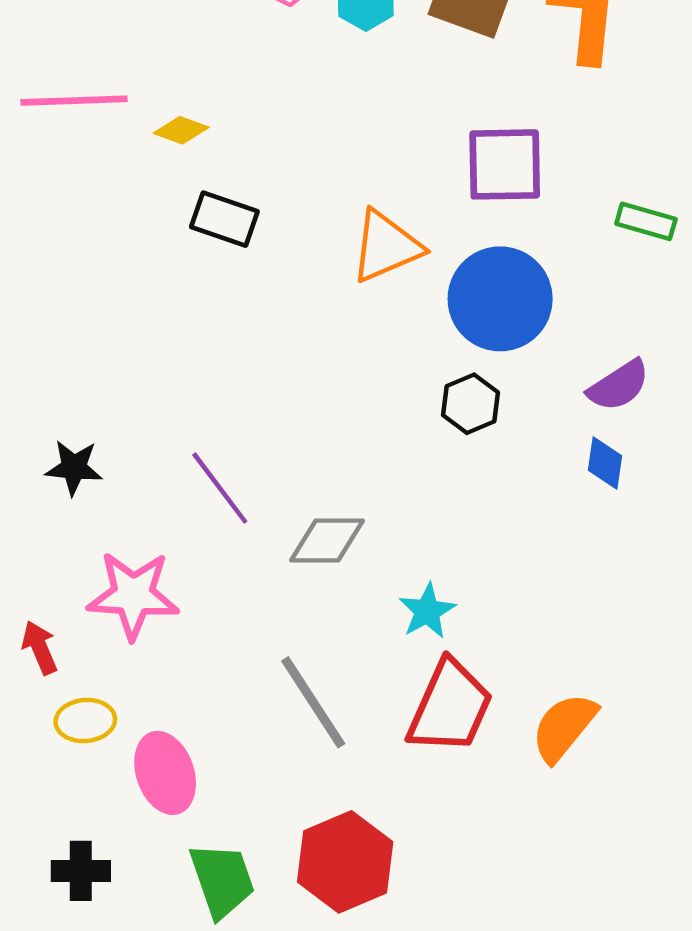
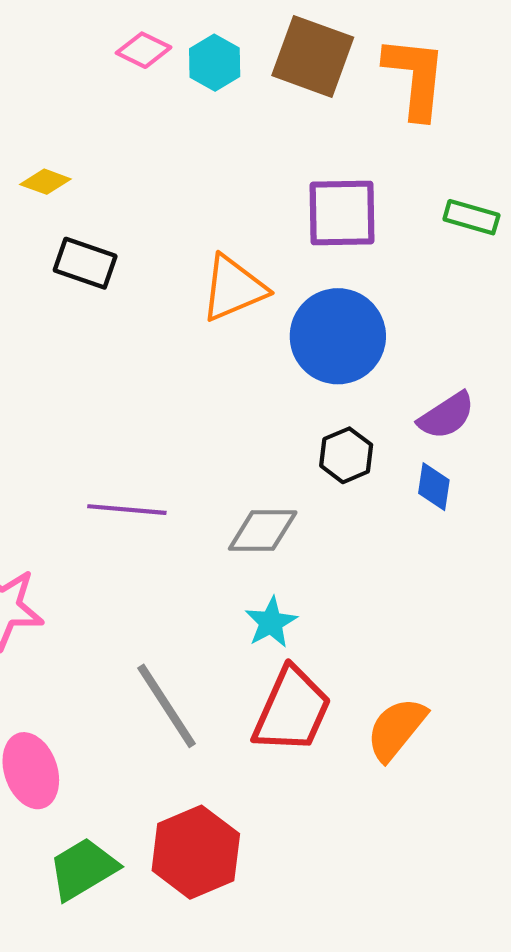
green rectangle: (646, 221) -> (471, 217), moved
black hexagon: (470, 404) -> (346, 455), moved
purple line: (220, 488) -> (127, 510), moved, turned -48
gray diamond: (327, 540) -> (263, 530), moved
green trapezoid: (222, 880) -> (83, 869), turned -102

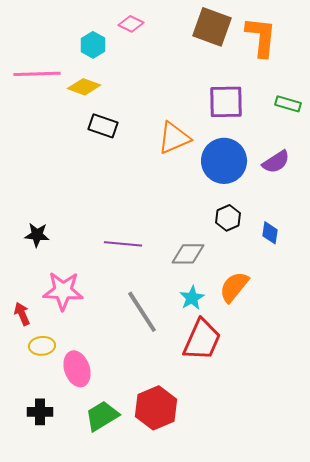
cyan hexagon: (215, 63) -> (93, 45), moved
yellow diamond: (45, 182) -> (84, 87), size x1.4
purple semicircle: (446, 416) -> (276, 162), moved
gray line: (167, 706) -> (142, 312), moved
orange semicircle: (396, 729) -> (234, 287), moved

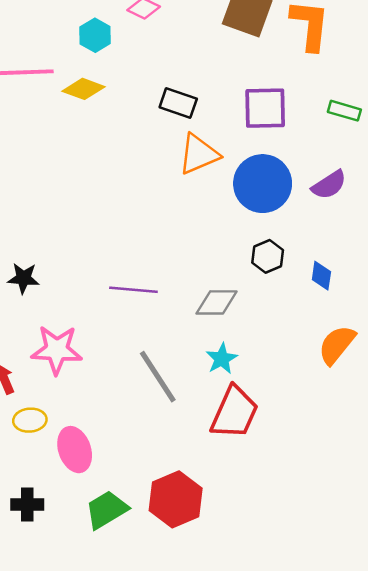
black rectangle: (103, 126) -> (178, 103), moved
orange semicircle: (234, 287) -> (337, 345), moved

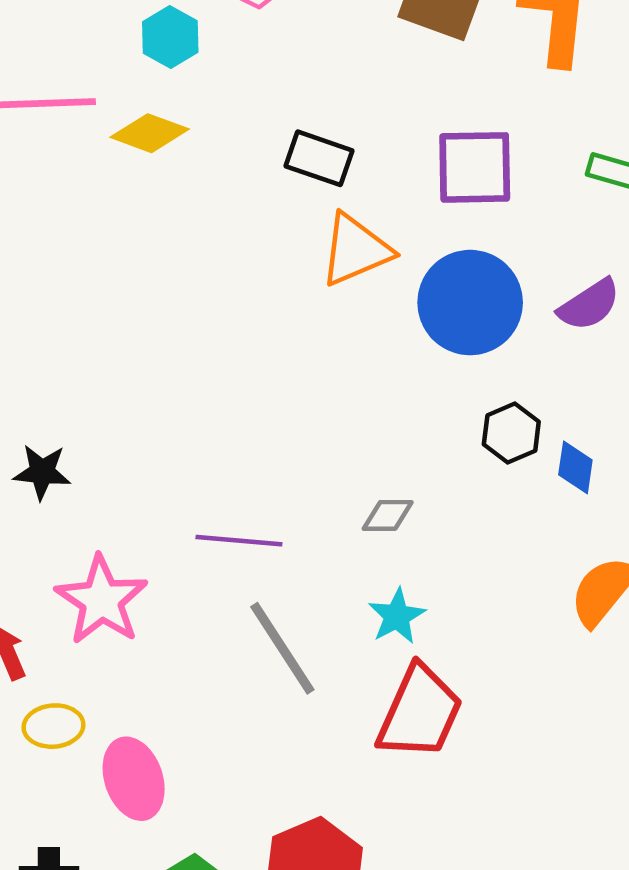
black hexagon: (268, 256) -> (511, 433), moved
purple line: (133, 290) -> (239, 541), moved
gray diamond: (217, 302) -> (388, 515), size x0.7
pink star: (57, 350) -> (102, 600), turned 30

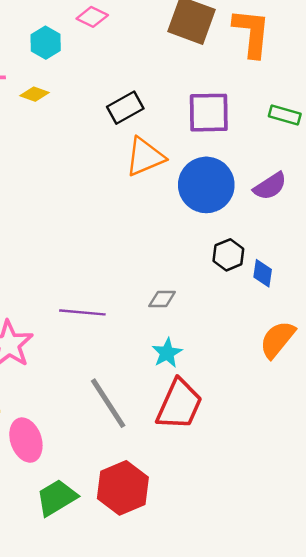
yellow diamond: (150, 133) -> (35, 94), size x0.7
black rectangle: (319, 158) -> (125, 108), turned -48
gray line: (282, 648) -> (108, 403), moved

